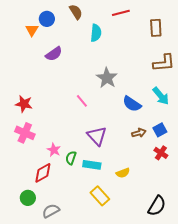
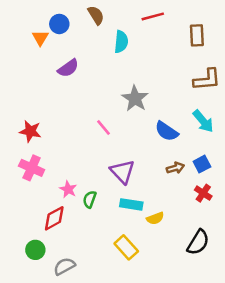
cyan rectangle: (92, 165) -> (131, 204), moved
black semicircle: (157, 206) -> (198, 242), moved

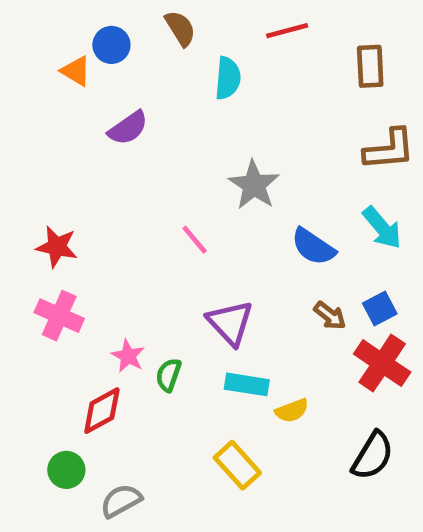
orange triangle: (40, 38) -> (76, 71), turned -30
brown arrow: (175, 168) -> (330, 316), turned 54
red cross: (203, 193) -> (382, 363), size x1.6

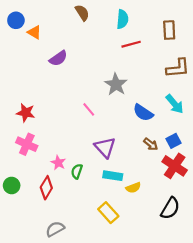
red line: (287, 31) -> (131, 44), moved
blue circle: (111, 45) -> (16, 20), moved
cyan semicircle: (228, 78) -> (122, 19), moved
red diamond: (102, 411) -> (46, 188), turned -30
green circle: (66, 470) -> (12, 185), moved

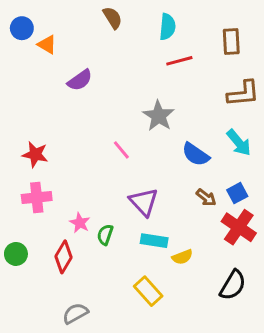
pink cross: (27, 144) -> (37, 198), turned -30

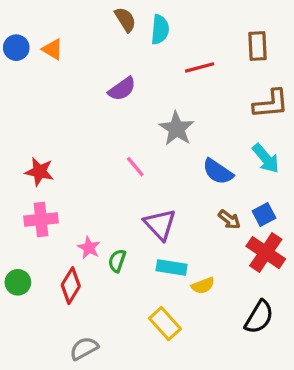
cyan semicircle: (167, 27) -> (160, 29), moved
blue circle: (22, 28) -> (16, 48), moved
purple semicircle: (80, 80) -> (122, 89), moved

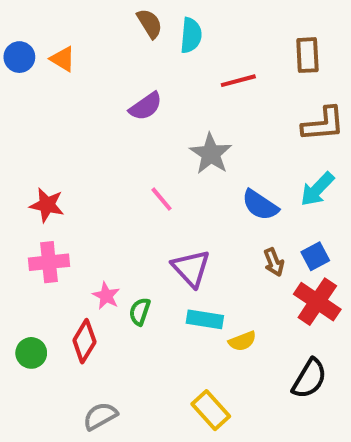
cyan arrow: (266, 158) -> (317, 189), turned 84
brown arrow: (229, 220) -> (274, 262), turned 30
green circle: (18, 282) -> (31, 353), moved
yellow rectangle: (165, 324) -> (211, 410), moved

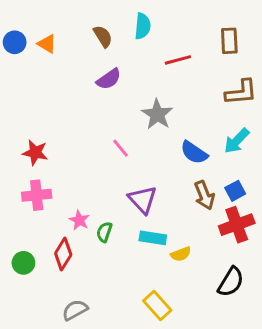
brown semicircle: (150, 23) -> (103, 36), moved
brown arrow: (274, 262) -> (204, 195), size x1.4
red cross: (317, 302) -> (237, 225), turned 36

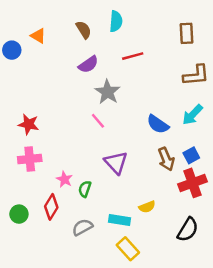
blue circle: (15, 42) -> (12, 50), moved
red line: (178, 60) -> (133, 56), moved
gray star: (157, 114) -> (108, 92), moved
cyan rectangle: (153, 238) -> (119, 220), moved
gray semicircle: (75, 310) -> (82, 227), moved

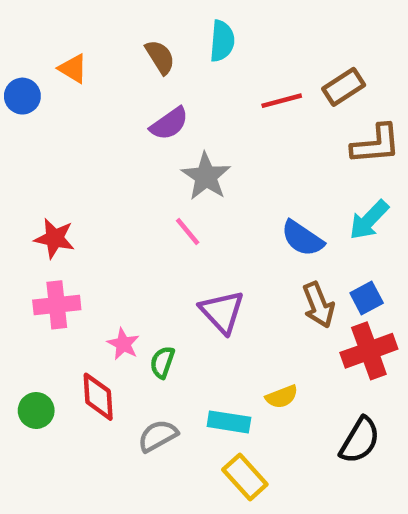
brown rectangle: (187, 33) -> (344, 87), moved, turned 60
red line: (133, 56) -> (282, 101), moved
red diamond: (51, 207) -> (98, 397), turned -35

